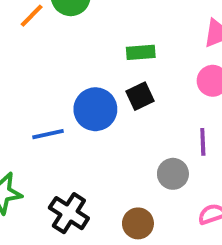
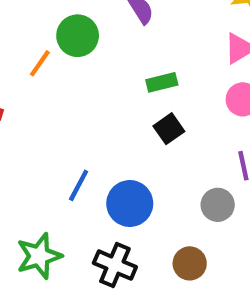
blue circle: (95, 109) -> (130, 203), moved
blue line: (48, 134) -> (79, 185), turned -40

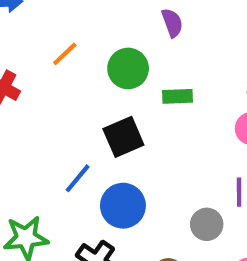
green circle: (78, 36) -> (128, 68), moved
black square: (169, 129) -> (123, 137), moved, size x1.4

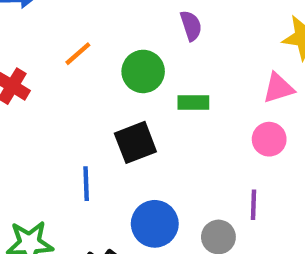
blue line: (78, 178) -> (86, 184), turned -44
blue circle: (123, 206) -> (155, 224), moved

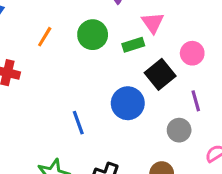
pink triangle: (278, 88) -> (153, 23), moved, turned -30
black square: (135, 142) -> (160, 74), moved
blue circle: (155, 224) -> (128, 103), moved

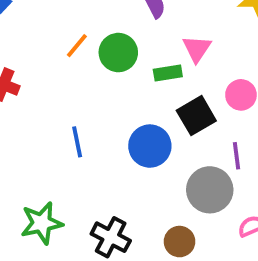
orange line: (45, 37) -> (77, 46), moved
blue line: (78, 123) -> (77, 142), moved
gray circle: (179, 130) -> (210, 190), size x1.5

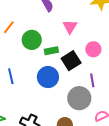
green circle: (118, 53) -> (32, 40), moved
green rectangle: (168, 73) -> (51, 51), moved

